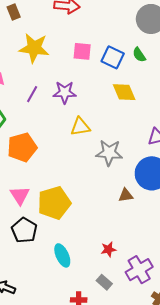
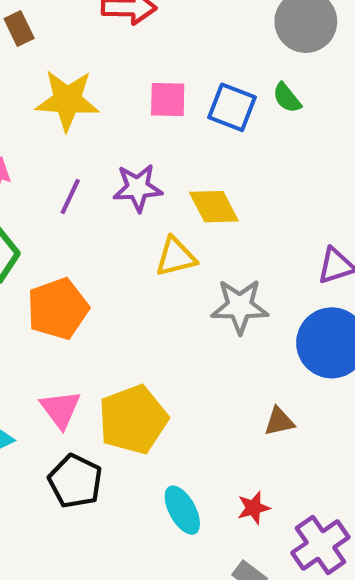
yellow diamond: (124, 92) -> (214, 207), moved
brown triangle: (126, 195) -> (279, 421), moved
cyan ellipse: (62, 255) -> (182, 510), moved

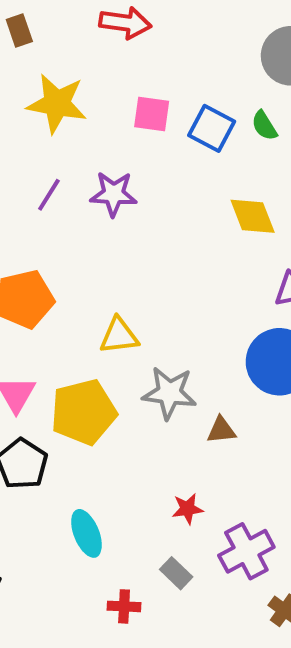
yellow diamond: (214, 207) -> (253, 216), moved
yellow triangle: (176, 257) -> (119, 336), moved
gray star: (240, 306) -> (169, 393), moved
cyan ellipse: (182, 510) -> (86, 533), moved

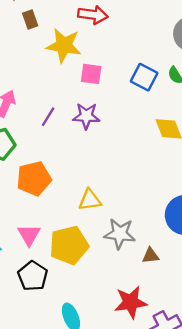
yellow star: (57, 104) -> (64, 45), moved
pink square: (152, 114) -> (91, 74), moved
red star: (187, 509) -> (131, 302), size x1.8

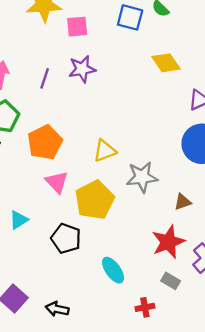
pink triangle: (29, 235) -> (57, 182), moved
brown triangle: (151, 256) -> (183, 202), moved

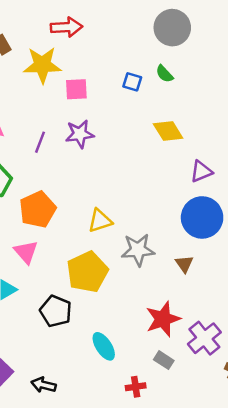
blue square: (130, 17) -> (132, 82), size x0.7
pink triangle: (57, 182) -> (26, 252), moved
brown triangle: (183, 202) -> (184, 264), moved, turned -48

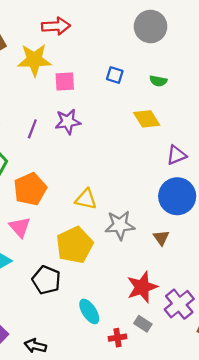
green semicircle: (164, 74) -> (158, 81), moved, turned -36
yellow triangle: (100, 221) -> (86, 199), turned 30
red cross: (136, 387) -> (118, 338), moved

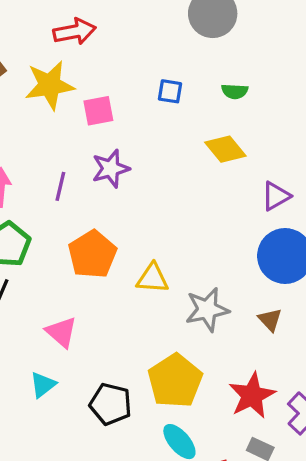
orange pentagon: (30, 189) -> (92, 254), moved
yellow pentagon: (75, 245) -> (175, 381), moved

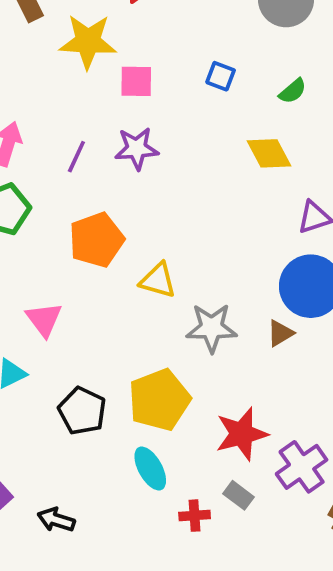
green semicircle: (235, 91) -> (293, 91), turned -55
brown triangle: (270, 320) -> (280, 333), moved, turned 30

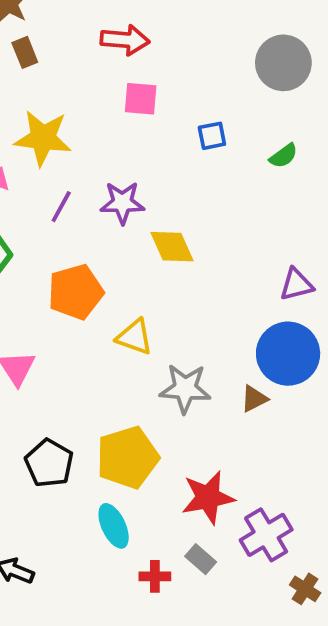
yellow star: (88, 42) -> (43, 138), moved
blue square: (221, 76) -> (212, 136), turned -36
pink square: (136, 81) -> (141, 99), moved
yellow diamond: (269, 153) -> (172, 247), moved

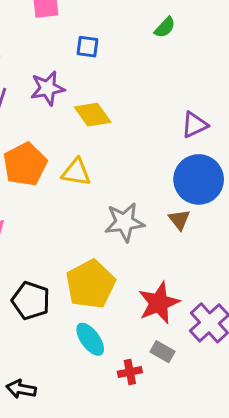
blue square: (212, 136) -> (88, 47), moved, turned 30
yellow triangle: (135, 337) -> (76, 172), moved
brown triangle: (254, 399) -> (179, 220), turned -30

